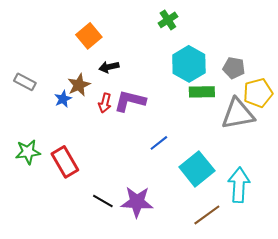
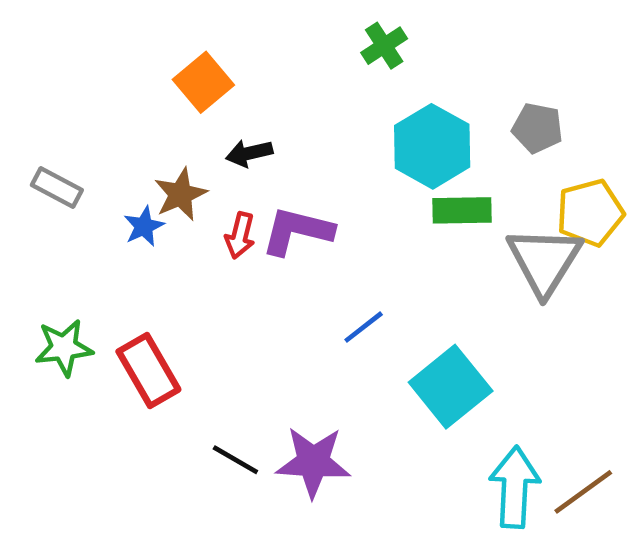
gray pentagon: (234, 68) -> (537, 128), moved
gray triangle: (238, 114) -> (544, 261), turned -48
cyan arrow: (239, 185) -> (515, 487), moved
brown line: (207, 215) -> (583, 492), moved

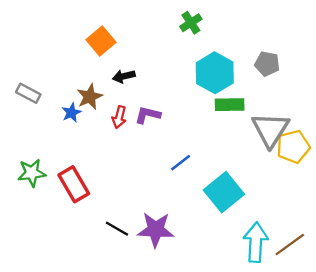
yellow pentagon: (590, 213) -> (293, 147), moved
purple L-shape: (297, 231) -> (148, 115), size x0.7

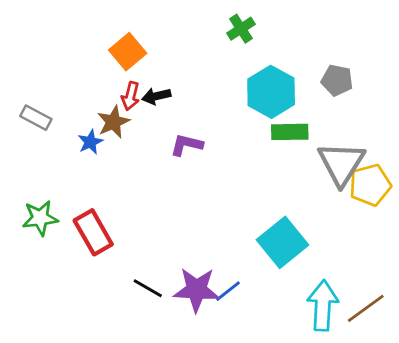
red arrow: (119, 117) -> (131, 96), moved
blue line: (181, 163) -> (228, 291), moved

